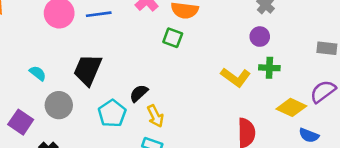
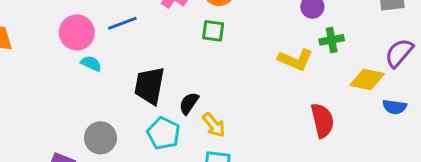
black trapezoid: (88, 70) -> (149, 86), moved
cyan semicircle: (38, 73) -> (91, 63), moved

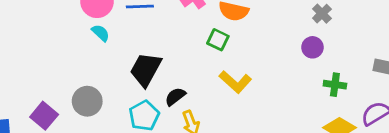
green cross: (332, 40) -> (335, 85), moved
yellow L-shape: (295, 60) -> (235, 82), moved

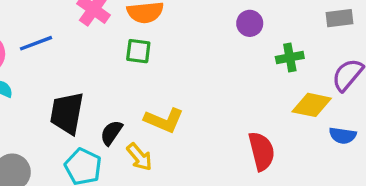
yellow L-shape: (235, 82) -> (164, 120), moved

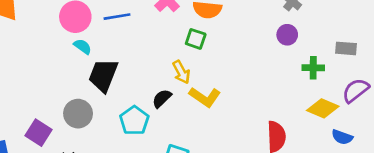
gray rectangle: (339, 18) -> (346, 48), moved
black trapezoid: (67, 113) -> (103, 75), moved
yellow arrow: (139, 157) -> (181, 72), moved

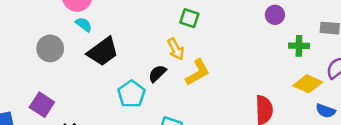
black trapezoid: (103, 75) -> (103, 52), turned -148
yellow L-shape: (205, 97) -> (198, 72), turned -64
gray circle: (78, 114) -> (50, 48), moved

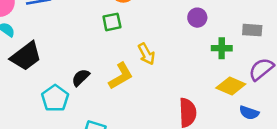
green square: (189, 18) -> (112, 22), turned -30
yellow arrow: (176, 49) -> (146, 54), moved

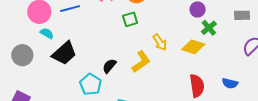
green cross: (222, 48) -> (209, 28), moved, turned -35
yellow diamond: (231, 86) -> (193, 47), moved
blue semicircle: (249, 113) -> (230, 83), moved

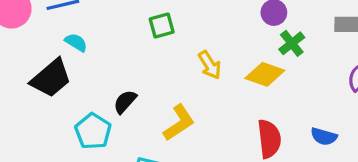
cyan semicircle: (47, 33) -> (76, 42), moved
yellow L-shape: (141, 62) -> (179, 123), moved

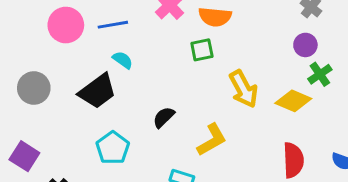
yellow arrow: (210, 65) -> (243, 89), size x1.4
cyan pentagon: (93, 131) -> (113, 148), moved

